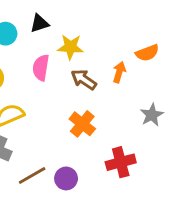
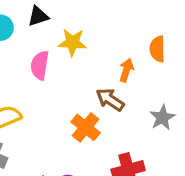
orange semicircle: (147, 53) -> (157, 49), turned 110
brown arrow: (84, 79) -> (110, 100), moved

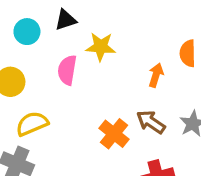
brown arrow: (110, 100) -> (151, 122), moved

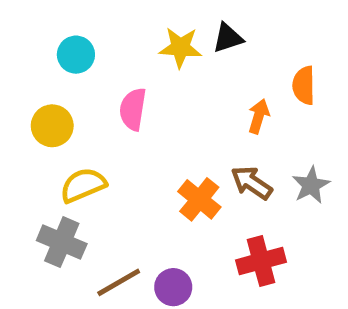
black triangle: (65, 20) -> (228, 38), moved
yellow star: (101, 47) -> (180, 47), moved

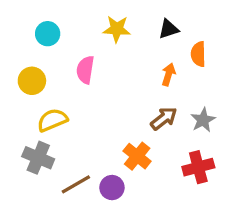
black triangle: (228, 38) -> (168, 29), moved
brown arrow: (252, 183) -> (164, 118), turned 108
orange cross: (199, 199) -> (137, 156), moved
red cross: (261, 261) -> (198, 167), moved

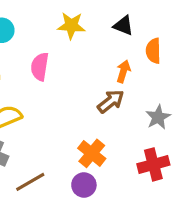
black triangle: (168, 29) -> (123, 26), turned 40
brown arrow: (164, 118) -> (111, 101), moved
purple circle: (112, 188) -> (84, 185), moved

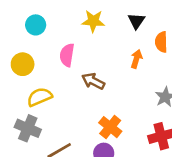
black triangle: (123, 26) -> (136, 21), turned 42
brown arrow: (111, 101) -> (93, 81), moved, turned -115

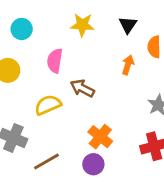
yellow semicircle: (40, 97) -> (48, 105), moved

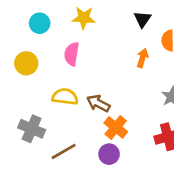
yellow star: (82, 25) -> (84, 18), moved
brown arrow: (82, 88) -> (98, 103), moved
yellow semicircle: (48, 105) -> (65, 97), turned 30

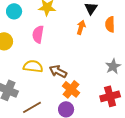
orange arrow: (142, 58) -> (81, 27), moved

